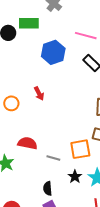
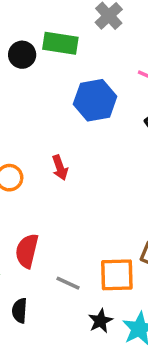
red semicircle: (27, 143) -> (27, 251), turned -96
black semicircle: (48, 188) -> (20, 311), moved

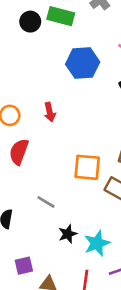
red semicircle: (27, 251) -> (19, 152), moved
orange square: (117, 275) -> (87, 167), moved

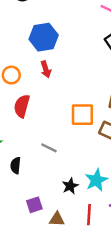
blue hexagon: (83, 63) -> (44, 37), moved
black star: (68, 234) -> (70, 186), moved

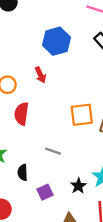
blue hexagon: (44, 37) -> (56, 41), moved
purple square: (34, 205) -> (45, 192), moved

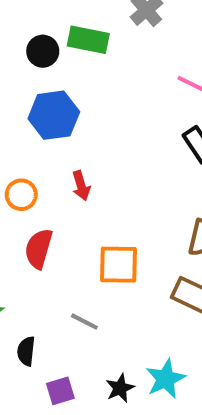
blue hexagon: (56, 41) -> (54, 115), moved
orange square: (82, 115) -> (119, 265), moved

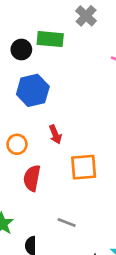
orange square: (119, 265) -> (84, 167), moved

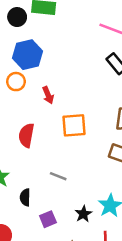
orange circle: (17, 144) -> (16, 82), moved

